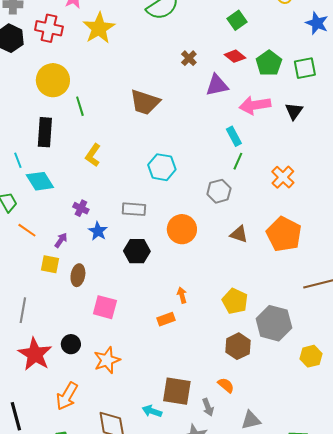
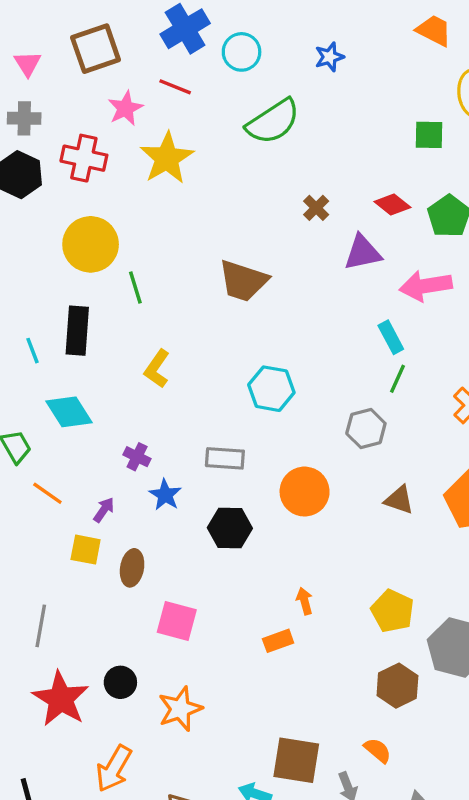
green square: (237, 20) -> (429, 135), moved, turned 36
cyan line: (18, 160) -> (32, 351), moved

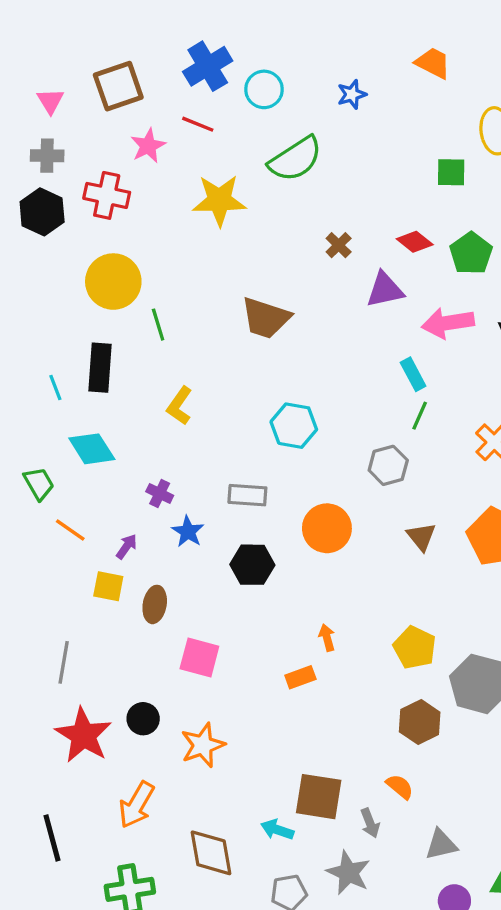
orange trapezoid: (434, 30) -> (433, 63), moved
yellow star: (167, 158) -> (219, 200), moved, turned 30
brown triangle: (399, 500) -> (421, 537), turned 32

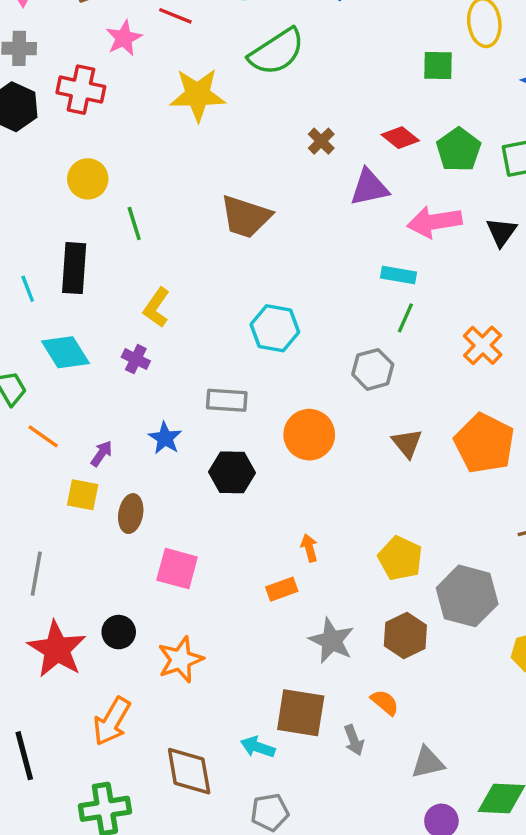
yellow circle: (113, 282) -> (88, 179), size x0.7
cyan rectangle: (413, 374) -> (398, 275), turned -52
purple cross: (160, 493) -> (136, 359), moved
gray star: (348, 873) -> (332, 641), moved

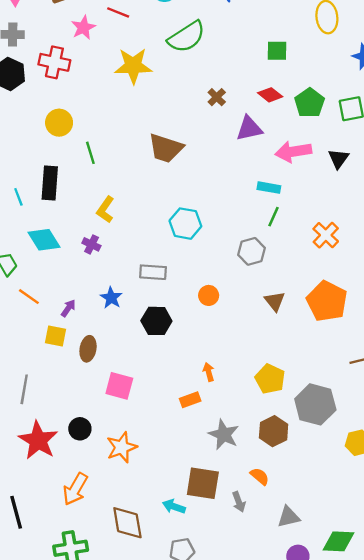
green square: (438, 66) -> (277, 51), moved
orange circle: (309, 435) -> (209, 295), size x0.6

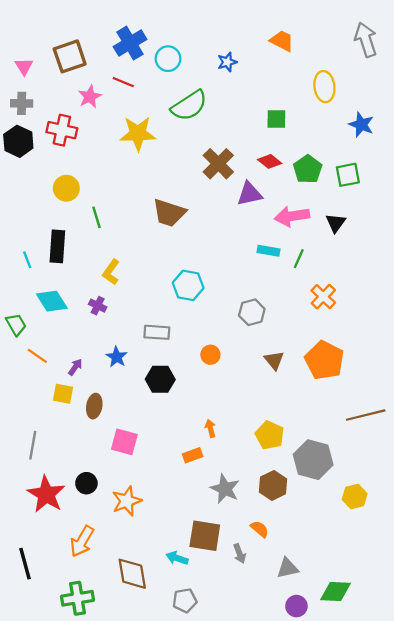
brown cross: (217, 97) -> (218, 164), size x1.8
green line: (274, 217) -> (299, 259), moved

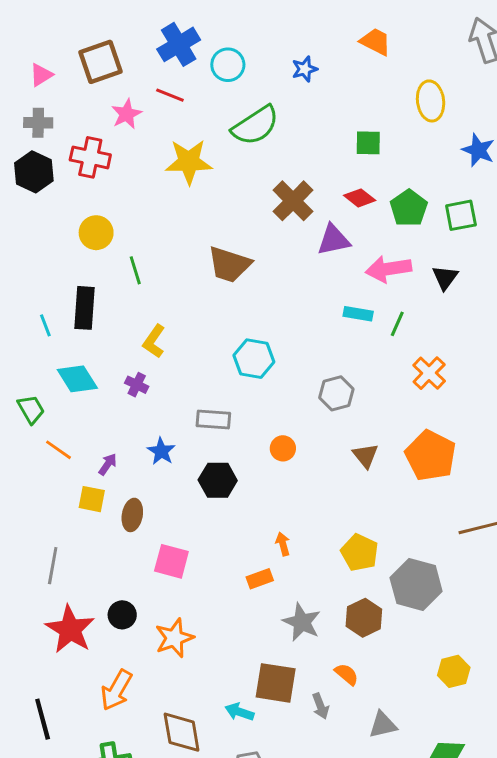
pink triangle: (24, 66) -> (41, 75), turned 30
yellow hexagon: (355, 497) -> (454, 671), moved

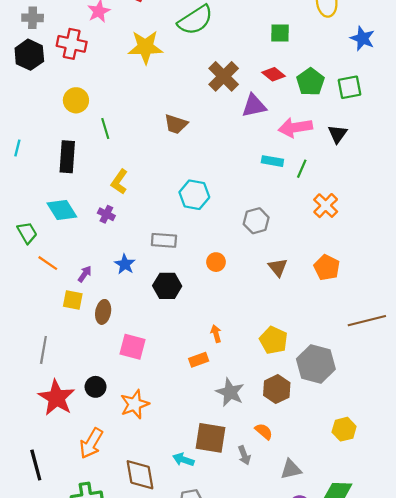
brown trapezoid: (229, 265) -> (176, 124), size x0.7
cyan line: (45, 325) -> (17, 148), moved, turned 35
orange pentagon: (431, 456) -> (327, 267), size x0.7

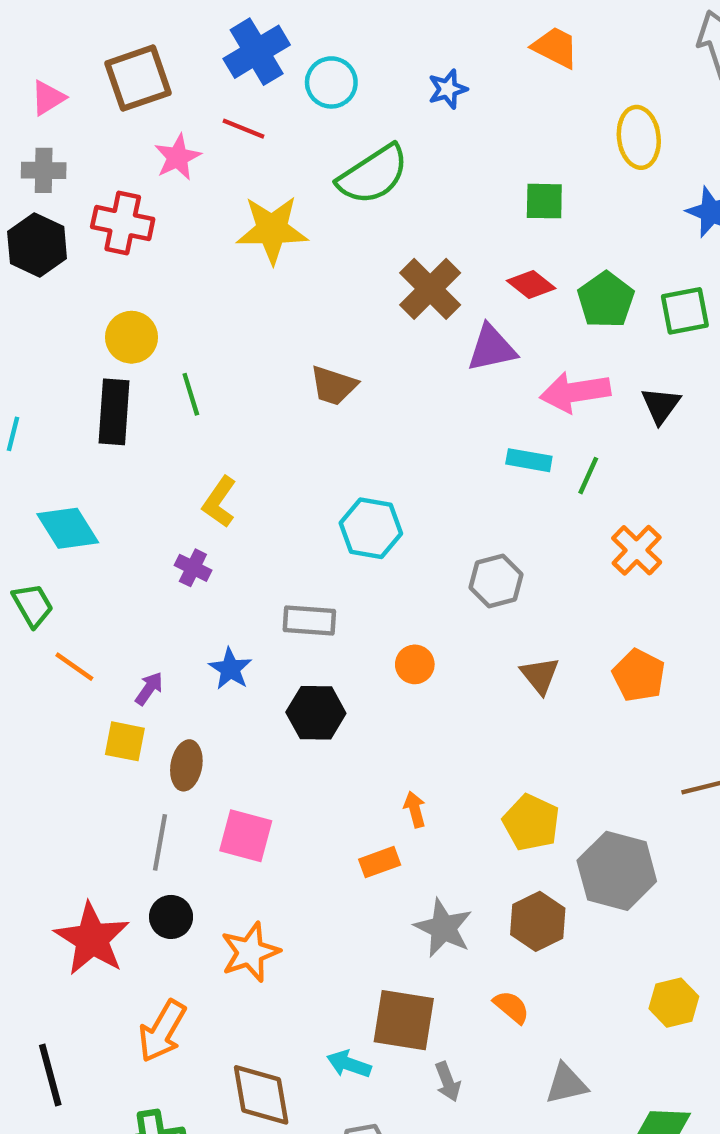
black rectangle: (67, 157) -> (114, 412), moved
cyan diamond: (62, 210) -> (68, 528), moved
gray line: (43, 350) -> (160, 842), moved
gray arrow: (244, 455) -> (448, 1082), moved

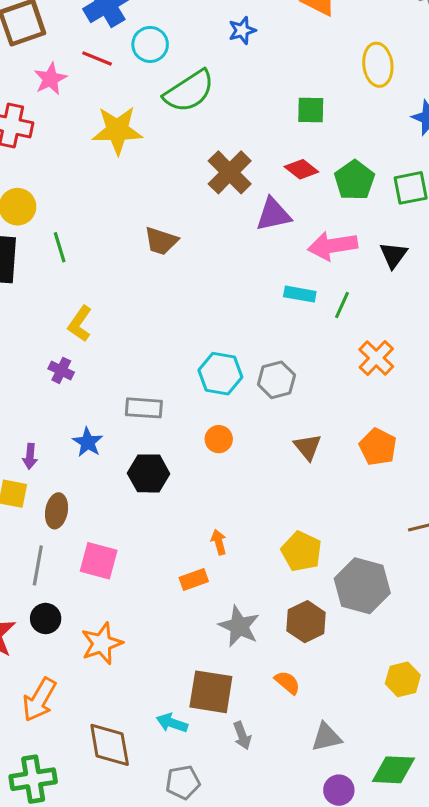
cyan circle: (331, 82) -> (150, 44), moved
cyan hexagon: (371, 528) -> (220, 374), moved
purple arrow: (149, 689) -> (30, 456), turned 150

